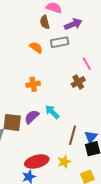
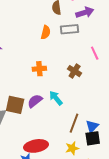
orange semicircle: (36, 47) -> (46, 32), turned 64
brown cross: (78, 82) -> (75, 71), moved, turned -32
yellow star: (64, 162) -> (72, 148), moved

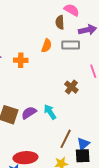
orange cross: (39, 69) -> (21, 60), moved

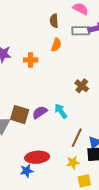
brown semicircle: (60, 22) -> (54, 21), moved
gray rectangle: (71, 45) -> (81, 31), moved

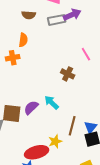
brown semicircle: (54, 21) -> (29, 15), turned -72
orange semicircle: (56, 45) -> (23, 40), moved
yellow star: (73, 163) -> (55, 141), moved

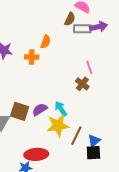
brown semicircle: (29, 15) -> (70, 19), moved, turned -80
pink line: (86, 54) -> (89, 67), moved
yellow star: (55, 141) -> (58, 126), moved, size x1.6

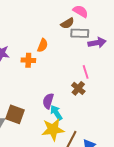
brown semicircle: (70, 19) -> (67, 23), turned 32
purple arrow: (98, 27) -> (97, 43), moved
purple semicircle: (40, 110) -> (48, 101), moved, turned -42

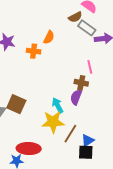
gray rectangle: (80, 33) -> (87, 28), turned 30
brown cross: (78, 88) -> (81, 83), turned -32
purple semicircle: (48, 101) -> (76, 97), moved

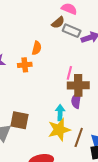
pink line: (90, 67) -> (69, 73), moved, turned 40
brown cross: (81, 83) -> (78, 85), size x1.5
cyan arrow: (58, 105) -> (60, 113), turned 42

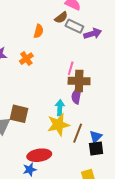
orange semicircle: (37, 48) -> (39, 31), moved
orange cross: (25, 65) -> (26, 59), turned -32

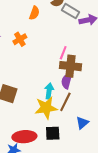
brown line: (78, 133) -> (65, 102), moved
black square: (96, 149) -> (53, 133), moved

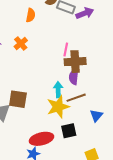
brown line: (65, 102) -> (76, 98), turned 54

